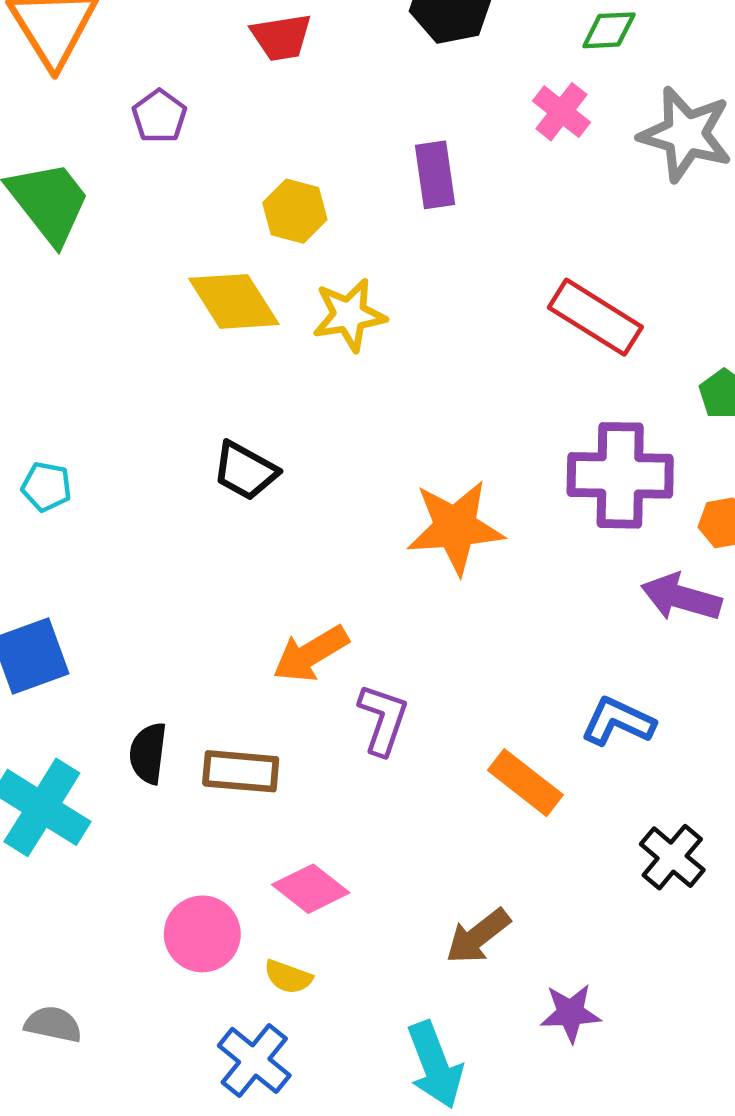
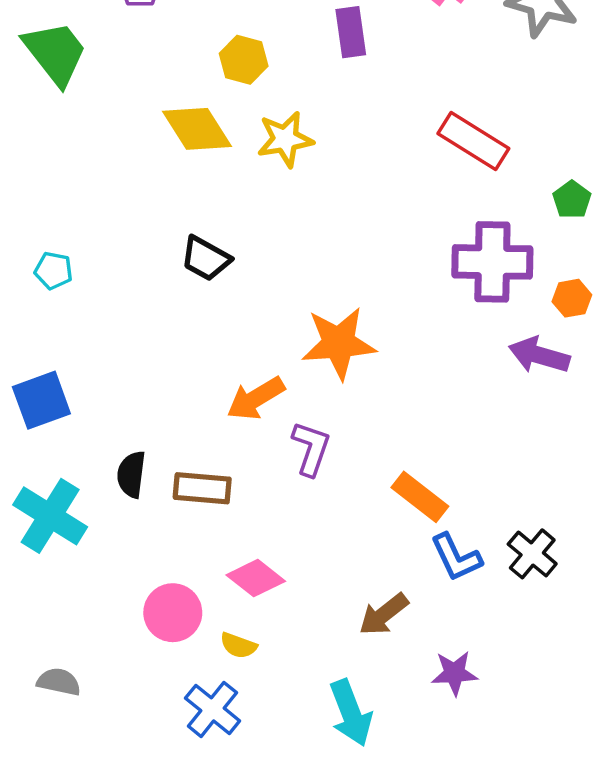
orange star: (455, 527) -> (339, 343), moved
blue L-shape: (618, 722) -> (456, 557), moved, turned -140

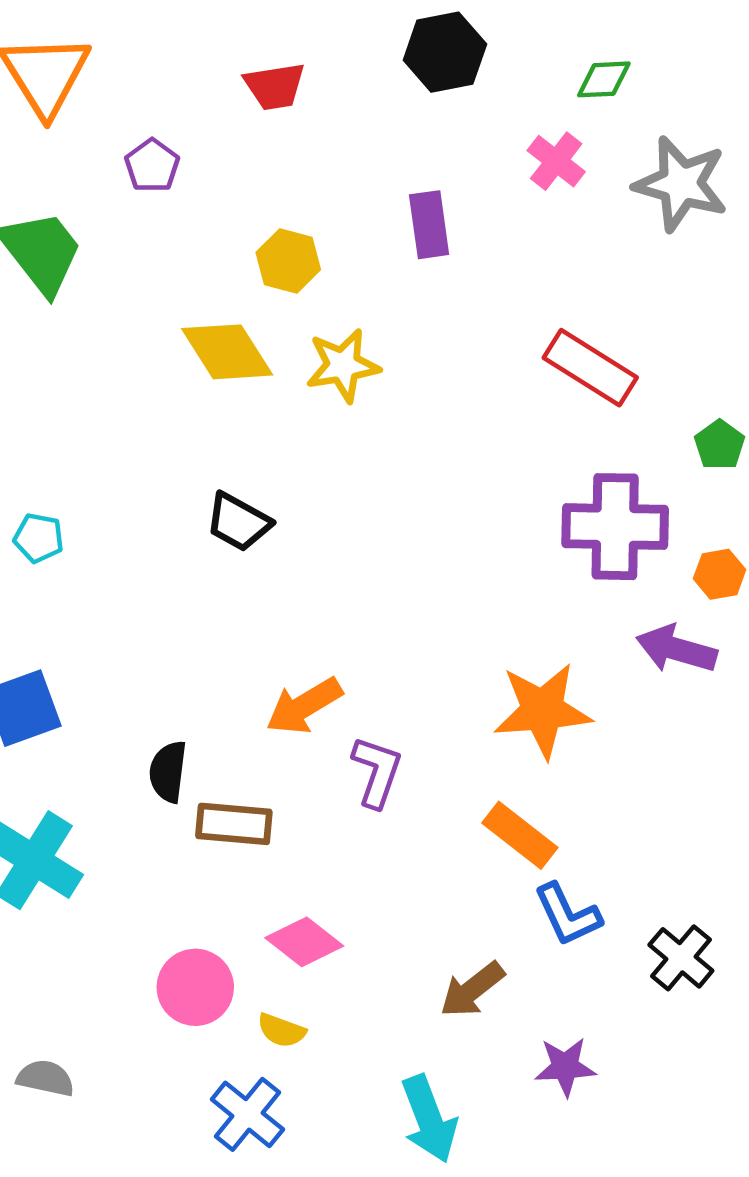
orange star: (339, 343) -> (543, 710), moved
black semicircle: (131, 474) -> (168, 772), moved
black cross: (532, 554) -> (681, 958), moved

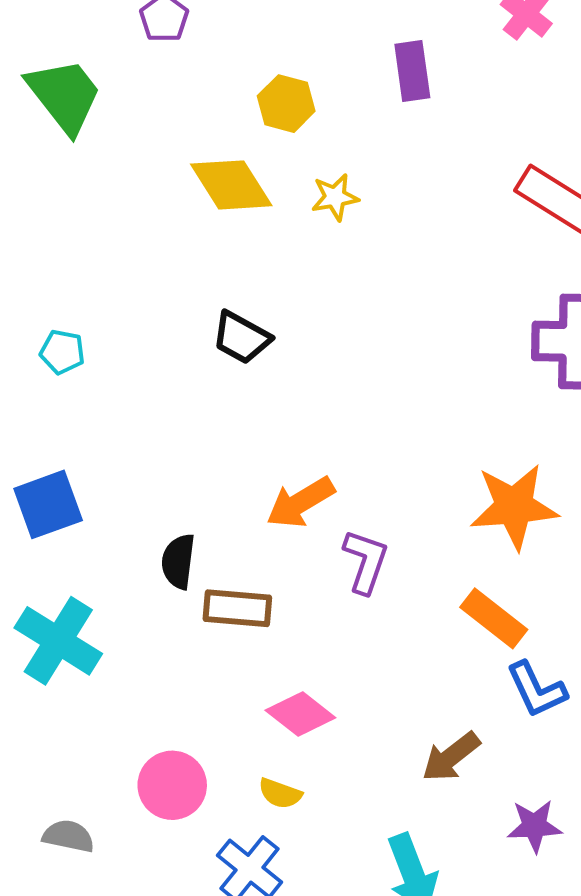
yellow star: (343, 365) -> (335, 197), size x0.7
pink circle: (195, 987) -> (172, 785), moved

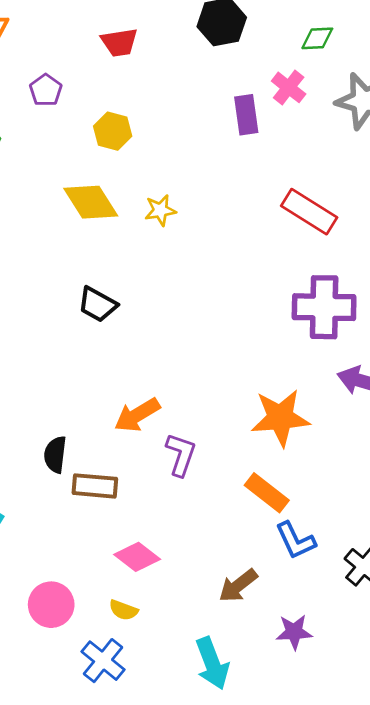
purple rectangle: (412, 71) -> (246, 115), moved
yellow hexagon: (286, 104) -> (113, 131), moved

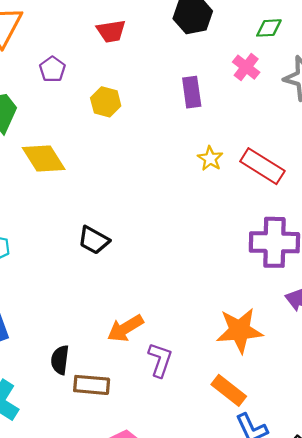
purple rectangle: (246, 115) -> (192, 92), moved
yellow diamond: (91, 202) -> (44, 159), moved
yellow star: (160, 210) -> (210, 159), moved, turned -30

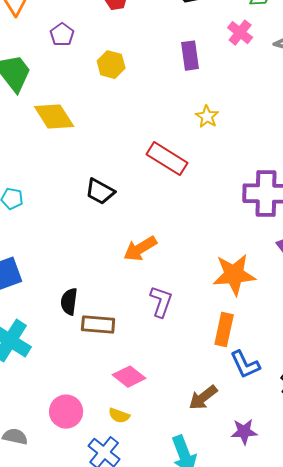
red rectangle: (262, 166) -> (167, 159), moved
orange arrow: (125, 328) -> (140, 249), moved
orange rectangle: (229, 390) -> (224, 330), turned 64

